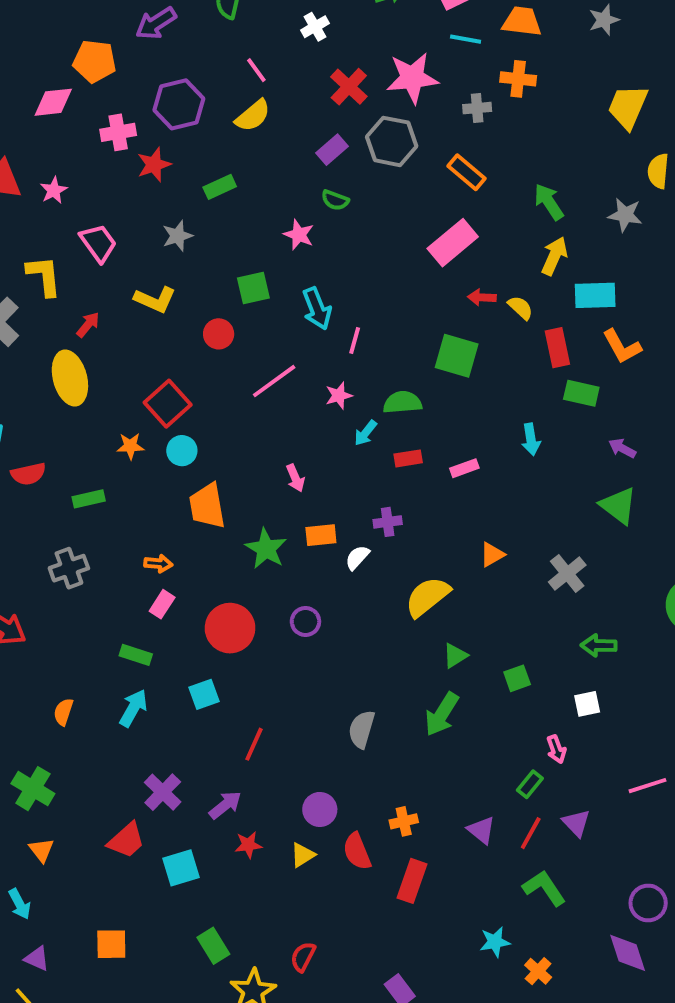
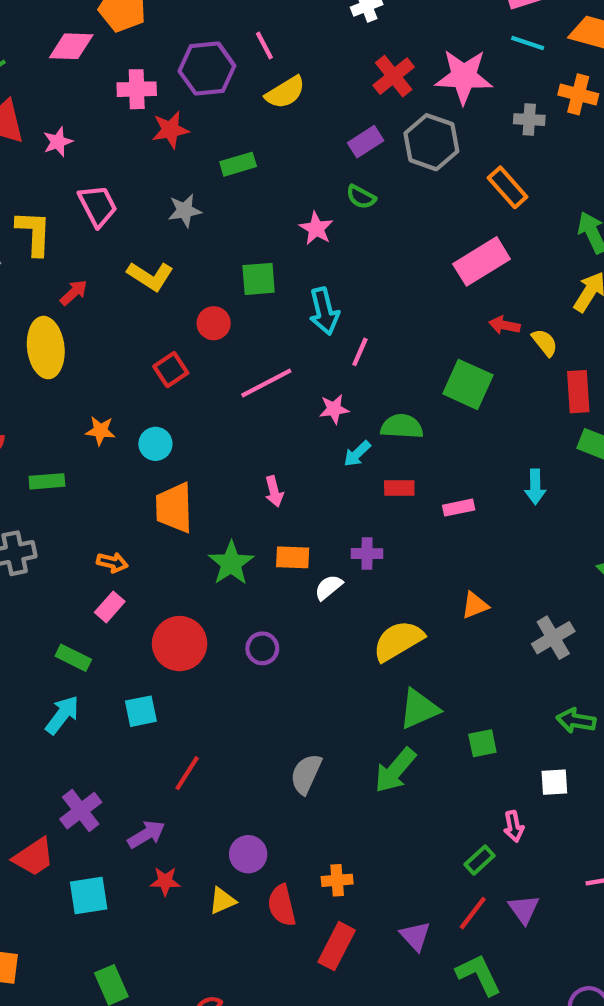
pink line: (256, 70) -> (264, 45), moved
red square: (168, 404) -> (171, 370), moved, size x0.7
green triangle: (455, 656) -> (419, 709), size x1.5
purple triangle: (481, 830) -> (415, 936), moved

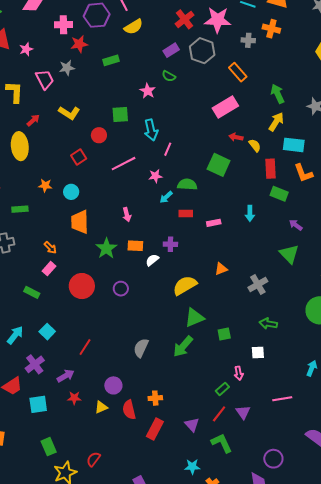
gray star: (185, 211) -> (67, 68), moved
orange arrow: (112, 562) -> (50, 248), turned 32
cyan square: (141, 711) -> (47, 332), moved, turned -35
cyan arrow: (62, 715) -> (15, 335), moved

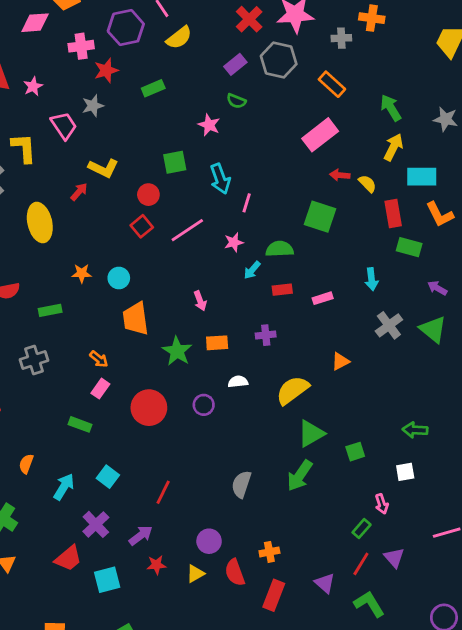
red arrow: (33, 120) -> (79, 192), moved
red square: (79, 157) -> (142, 226), moved
white semicircle: (152, 260) -> (238, 382), moved, turned 40
gray cross: (258, 284) -> (389, 325), moved

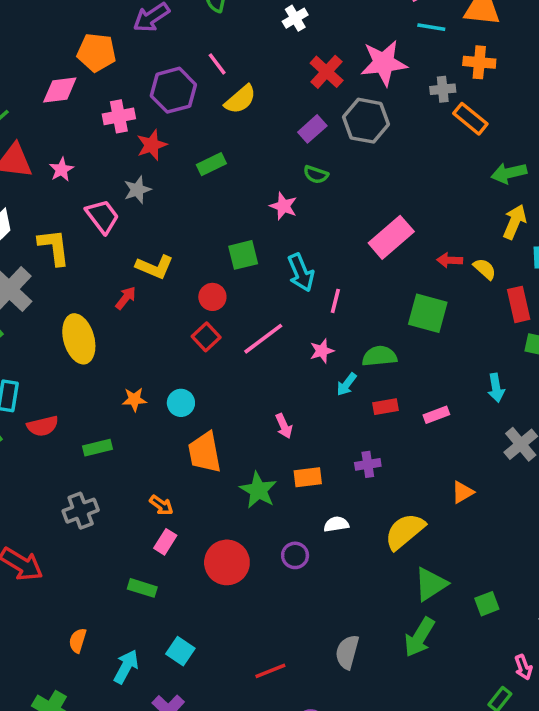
orange rectangle: (332, 84) -> (470, 119), moved
green arrow: (391, 108) -> (509, 173), turned -68
pink rectangle: (320, 135) -> (391, 237), moved
red line: (163, 492) -> (270, 671), moved, turned 45

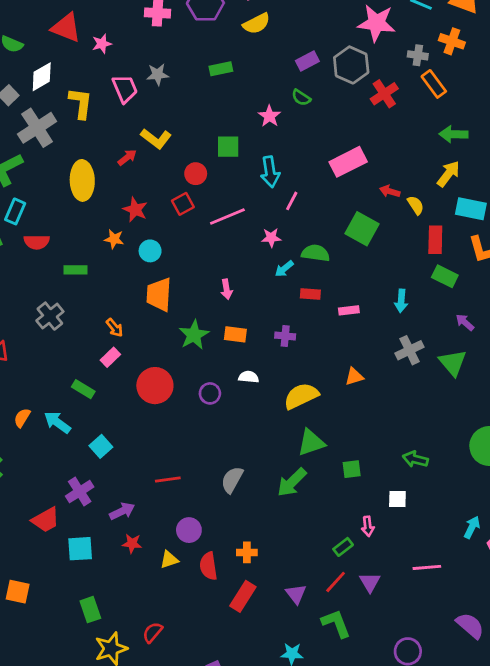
red cross: (327, 72) -> (384, 94), moved
red star: (152, 145) -> (135, 210), moved, turned 30
gray cross: (81, 511) -> (50, 316), turned -32
cyan arrow: (126, 667) -> (57, 422), moved, turned -96

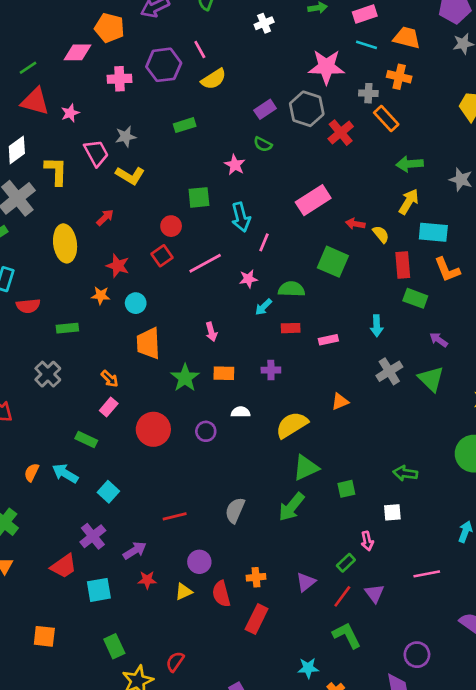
yellow L-shape: (156, 139) -> (130, 175), moved
purple triangle: (296, 594) -> (306, 582), moved, turned 35

